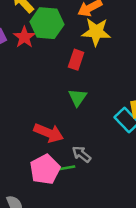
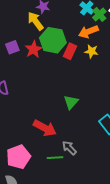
yellow star: (96, 32) -> (91, 51), size x0.6
red rectangle: (76, 60) -> (70, 51), moved
pink pentagon: (45, 169) -> (18, 157), moved

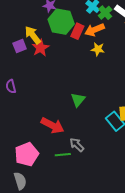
yellow arrow: (35, 21) -> (33, 35), moved
green hexagon: (53, 40) -> (61, 22), moved
red rectangle: (70, 51) -> (77, 31), moved

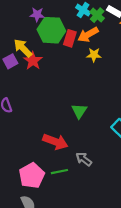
green line: (63, 155) -> (59, 172), moved

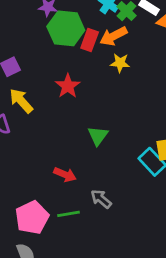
yellow arrow: (23, 48) -> (21, 101), moved
red star: (33, 61) -> (68, 86), moved
red arrow: (55, 142) -> (65, 174), size x0.7

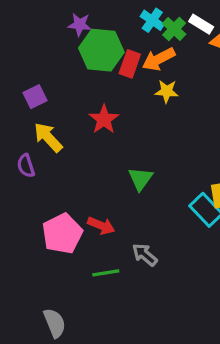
pink pentagon: (32, 218) -> (62, 234), moved

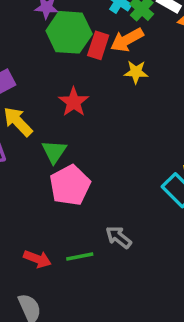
green triangle: (140, 179) -> (54, 152), moved
red arrow: (101, 226) -> (37, 259), moved
pink pentagon: (62, 234) -> (70, 185), moved

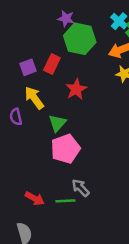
red rectangle: (98, 45) -> (52, 64), moved
gray arrow: (118, 237) -> (81, 188), moved

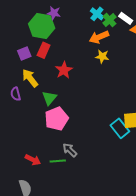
green hexagon: (80, 39) -> (42, 26), moved

